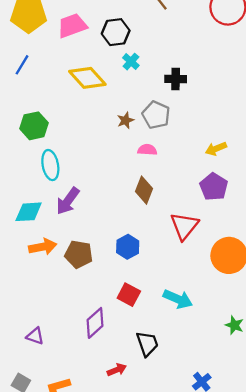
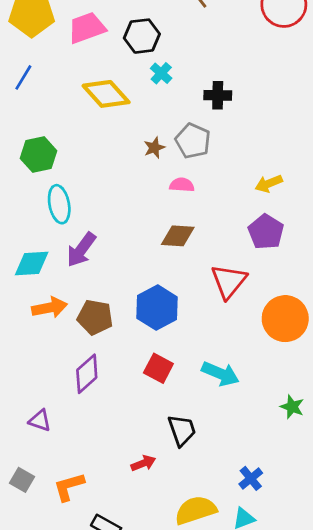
brown diamond: (144, 190) -> (178, 236), turned 72
blue hexagon: (128, 247) -> (157, 308), size x1.4
purple diamond: (95, 323) -> (87, 374), moved

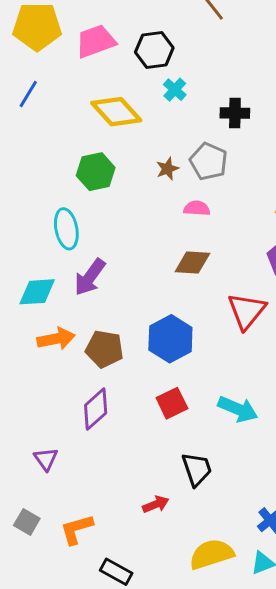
green hexagon: (39, 155) -> (96, 172), moved
red square: (158, 368) -> (172, 403), turned 36
purple triangle: (40, 421) -> (46, 459), turned 35

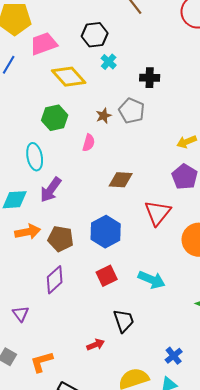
pink trapezoid: (96, 41) -> (44, 44), moved
pink semicircle: (197, 208) -> (89, 143), moved, turned 102

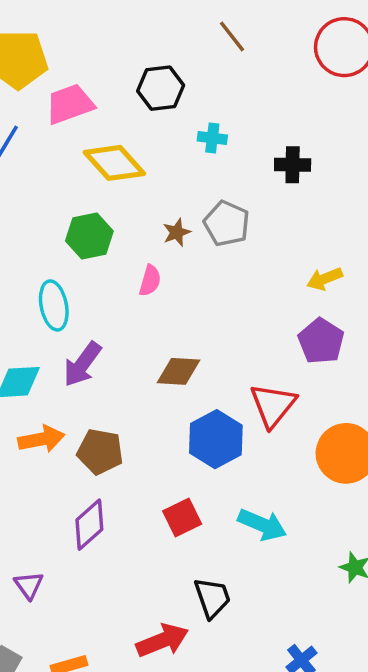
cyan cross: (109, 62) -> (212, 138), moved, turned -35
black cross: (150, 78) -> (293, 165), moved
brown diamond: (121, 180) -> (178, 371), moved
blue hexagon: (106, 232) -> (216, 439), moved
red arrow: (96, 345) -> (162, 640), size x1.6

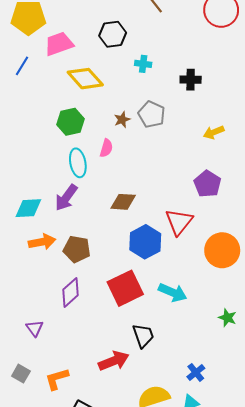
yellow arrow: (325, 279) -> (214, 132), moved
cyan ellipse: (54, 305) -> (78, 163), moved
red square: (182, 518) -> (125, 288), size x1.6

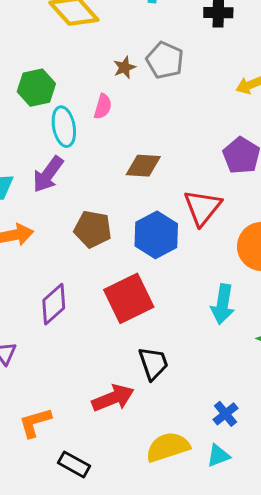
green hexagon: (70, 122) -> (36, 88), moved
brown diamond: (123, 202) -> (143, 166), moved
brown pentagon: (77, 249) -> (93, 229), moved
cyan arrow: (173, 292) -> (223, 304), moved, turned 76

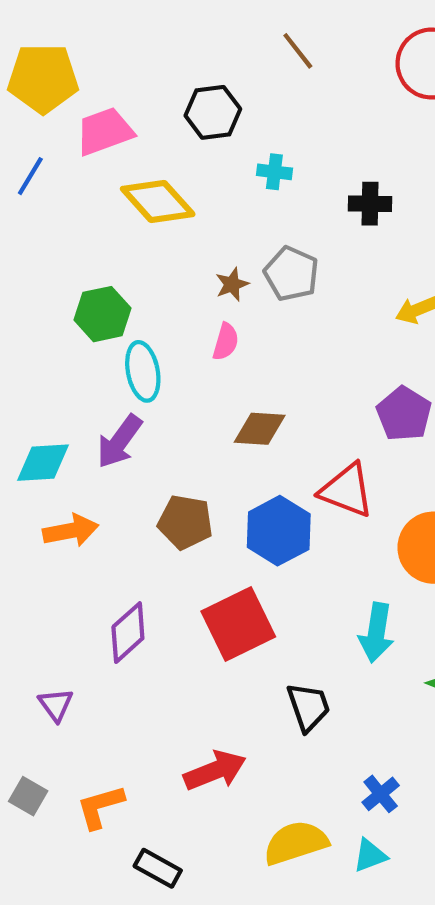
pink semicircle: (103, 106) -> (226, 342), moved
red triangle: (202, 207) -> (347, 490), turned -48
black trapezoid: (153, 363) -> (308, 707), moved

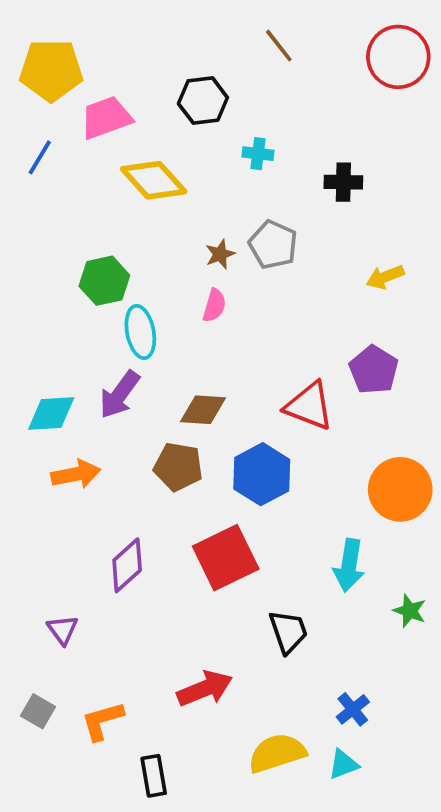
brown diamond: (260, 429) -> (203, 410), moved
red triangle: (347, 490) -> (309, 406), moved
black rectangle: (158, 868) -> (154, 776), turned 51

